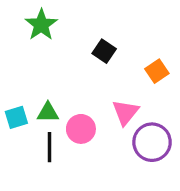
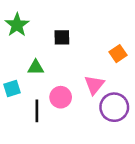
green star: (41, 25) -> (17, 25), moved
black square: (104, 51) -> (62, 37), moved, turned -35
green triangle: (48, 112) -> (36, 67), moved

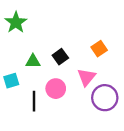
black square: (62, 37) -> (60, 57), moved, turned -35
orange square: (118, 54) -> (99, 49), moved

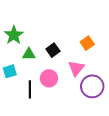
green star: (16, 22) -> (14, 35), moved

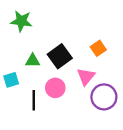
green star: (14, 35) -> (21, 21), moved, turned -30
black square: (53, 50) -> (60, 56), size x1.5

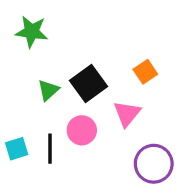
green triangle: (33, 61) -> (48, 90), turned -42
cyan square: (11, 80) -> (17, 149), moved
purple circle: (104, 97) -> (154, 164), moved

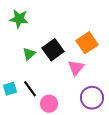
orange square: (145, 72) -> (87, 43), size x1.5
pink circle: (82, 130) -> (49, 104), moved
black line: (50, 149) -> (30, 89), turned -36

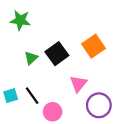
pink triangle: (76, 68) -> (78, 84), moved

